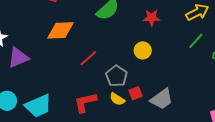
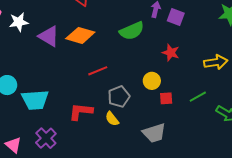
green line: (196, 41) -> (198, 97), moved
purple triangle: (18, 57) -> (49, 36), moved, turned 35
red square: (135, 93) -> (166, 98), moved

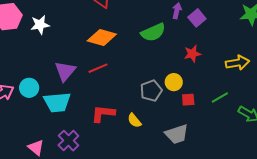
purple square: (176, 17) -> (197, 18), turned 30
purple triangle: (49, 36) -> (65, 71), moved, turned 40
red star: (171, 53) -> (192, 54), turned -30
red line: (98, 71) -> (98, 68), moved
gray pentagon: (119, 97) -> (151, 91), moved

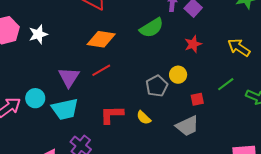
yellow arrow: (238, 63) -> (239, 48), turned -130
red square: (188, 100) -> (197, 99), moved

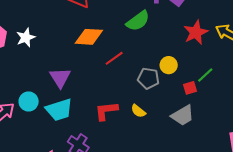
red star: (193, 44) -> (196, 32), moved, size x1.4
red line: (101, 70) -> (114, 58), moved
green line: (226, 84) -> (205, 75), moved
gray pentagon: (157, 86) -> (148, 78), turned -30

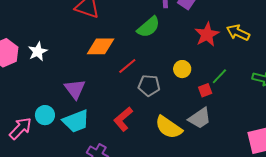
gray pentagon: (148, 78) -> (149, 85), moved
red L-shape: (106, 111) -> (123, 119), turned -30
yellow semicircle: (138, 111) -> (169, 127), moved, size x1.8

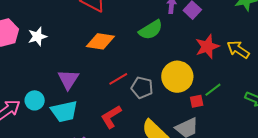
red line: (127, 66) -> (118, 79), moved
yellow circle: (182, 69) -> (177, 77), size x1.8

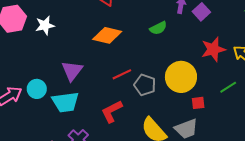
green semicircle: (151, 30) -> (158, 28), size x0.7
green line: (213, 90) -> (228, 87), moved

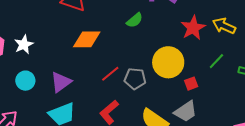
purple triangle: (72, 71) -> (61, 82), turned 30
cyan circle: (37, 89) -> (25, 81), moved

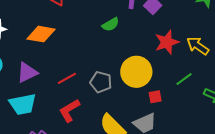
orange diamond: (87, 39) -> (41, 34), moved
red line: (110, 74) -> (67, 78), moved

